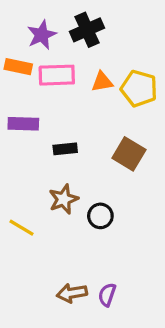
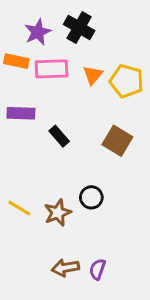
black cross: (87, 30) -> (79, 28), turned -36
orange triangle: (102, 82) -> (93, 75), turned -40
black rectangle: (65, 149) -> (59, 136), turned 55
brown star: (64, 199) -> (58, 213), moved

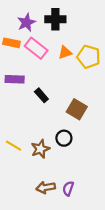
black cross: (79, 28) -> (55, 19), turned -30
pink rectangle: (52, 69) -> (36, 48), turned 40
orange triangle: (93, 75) -> (65, 52), turned 32
brown square: (117, 141) -> (77, 109), moved

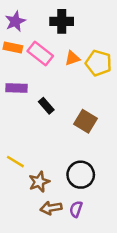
purple star: (26, 22) -> (15, 21), moved
black circle: (64, 138) -> (81, 175), moved, size x1.5
brown star: (40, 149) -> (39, 182), moved

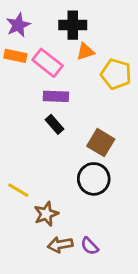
orange triangle: (72, 58) -> (85, 52), moved
purple rectangle: (17, 88) -> (56, 96), moved
black circle: (81, 175) -> (94, 179), moved
purple semicircle: (76, 209) -> (90, 246), turned -63

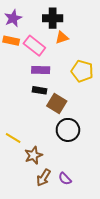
yellow pentagon: (116, 74) -> (82, 71), moved
black rectangle: (55, 124) -> (40, 90), turned -40
brown square: (101, 143) -> (57, 104), moved
brown arrow: (60, 245) -> (44, 178), turned -48

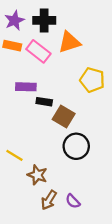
black cross: (53, 18) -> (44, 20), moved
orange triangle: (62, 38) -> (69, 42), size x1.5
purple rectangle: (41, 70) -> (26, 87), moved
brown star: (33, 155) -> (37, 175), turned -30

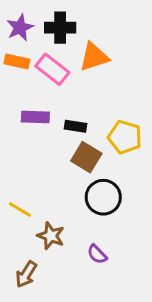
yellow pentagon: (92, 80) -> (125, 137), moved
black rectangle: (44, 102) -> (76, 126), moved
brown arrow: (49, 200) -> (26, 274), moved
purple semicircle: (73, 201) -> (97, 254), moved

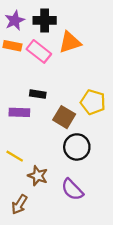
purple rectangle: (35, 117) -> (19, 112), moved
black rectangle: (76, 126) -> (38, 94), moved
purple semicircle: (97, 254) -> (72, 190), size x1.5

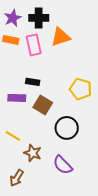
pink rectangle: (39, 51) -> (34, 45), turned 40
brown square: (64, 117) -> (43, 105), moved

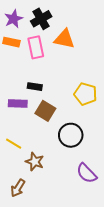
black cross: (39, 18) -> (41, 19), turned -30
orange triangle: (61, 37) -> (64, 39), turned 30
purple semicircle: (63, 165) -> (87, 173), moved

